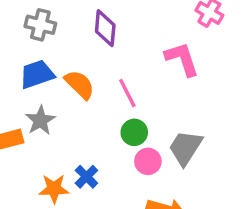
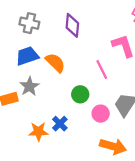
pink line: (127, 93) -> (102, 69), moved
green circle: (134, 132) -> (80, 94), moved

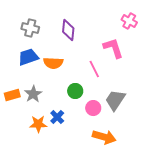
orange semicircle: (55, 63) -> (53, 63), turned 138
gray star: (29, 86) -> (33, 94), moved

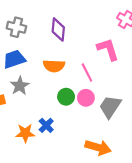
orange semicircle: (53, 63) -> (54, 66), moved
gray star: (33, 94) -> (20, 86), moved
pink circle: (93, 108) -> (86, 98), moved

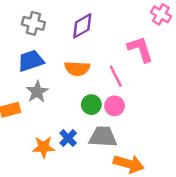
purple diamond: (58, 29) -> (82, 26), turned 55
gray trapezoid: (110, 107) -> (103, 137), moved, turned 60

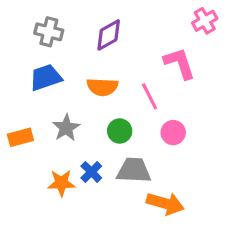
pink cross: (161, 14) -> (205, 21), turned 30
gray star: (37, 92) -> (66, 128), moved
pink circle: (115, 106) -> (173, 133), moved

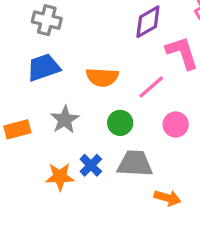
purple diamond: (109, 35) -> (148, 22), moved
pink line: (150, 96) -> (151, 87), turned 76
orange arrow: (165, 203) -> (167, 198), size x0.7

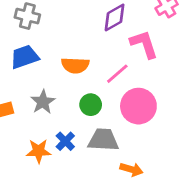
pink circle: (176, 124) -> (138, 106), size x1.6

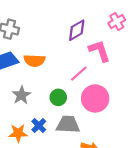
orange semicircle: (75, 65) -> (34, 61), moved

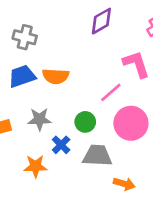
purple diamond: (77, 30) -> (101, 21), moved
gray star: (21, 95) -> (40, 119), turned 30
blue cross: (39, 126) -> (61, 145), moved

